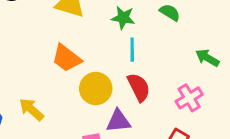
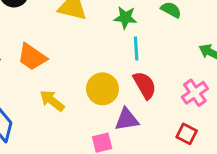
orange trapezoid: (67, 58) -> (32, 57), moved
yellow arrow: (31, 110) -> (52, 101), moved

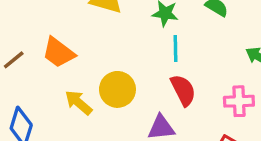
yellow circle: (102, 89) -> (117, 89), moved
pink cross: (195, 93) -> (239, 101), turned 30

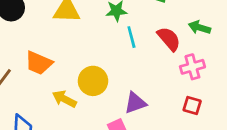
red semicircle: (183, 90) -> (169, 39), moved

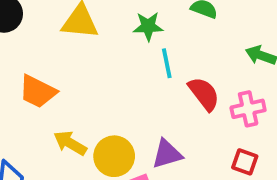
red semicircle: (169, 39) -> (204, 94), moved
yellow circle: (93, 81) -> (114, 156), moved

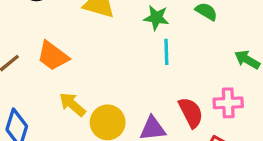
red semicircle: (204, 94) -> (191, 113), moved

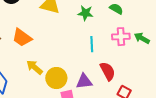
cyan line: (166, 52) -> (92, 44), moved
pink cross: (228, 103) -> (121, 37), moved

